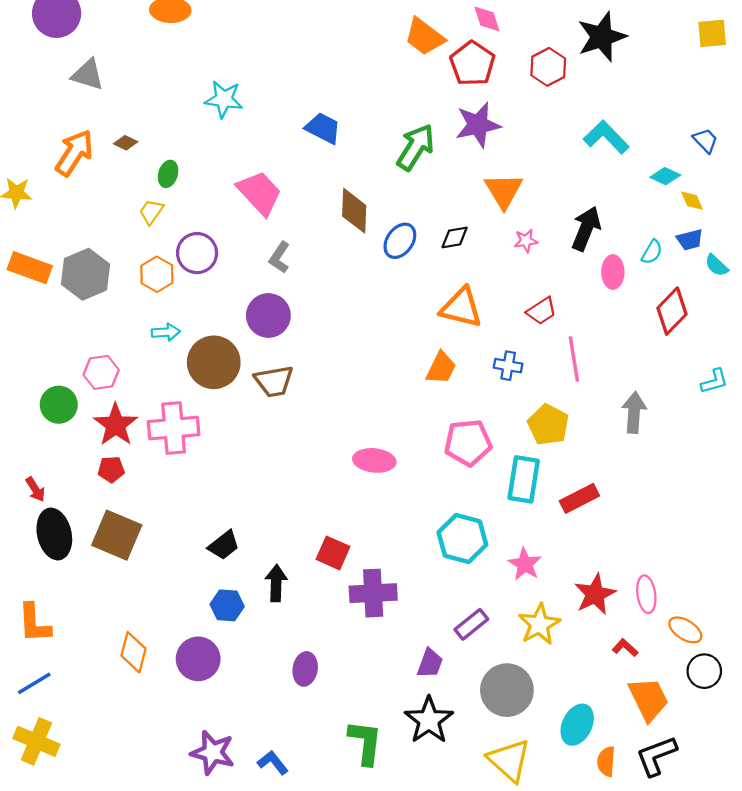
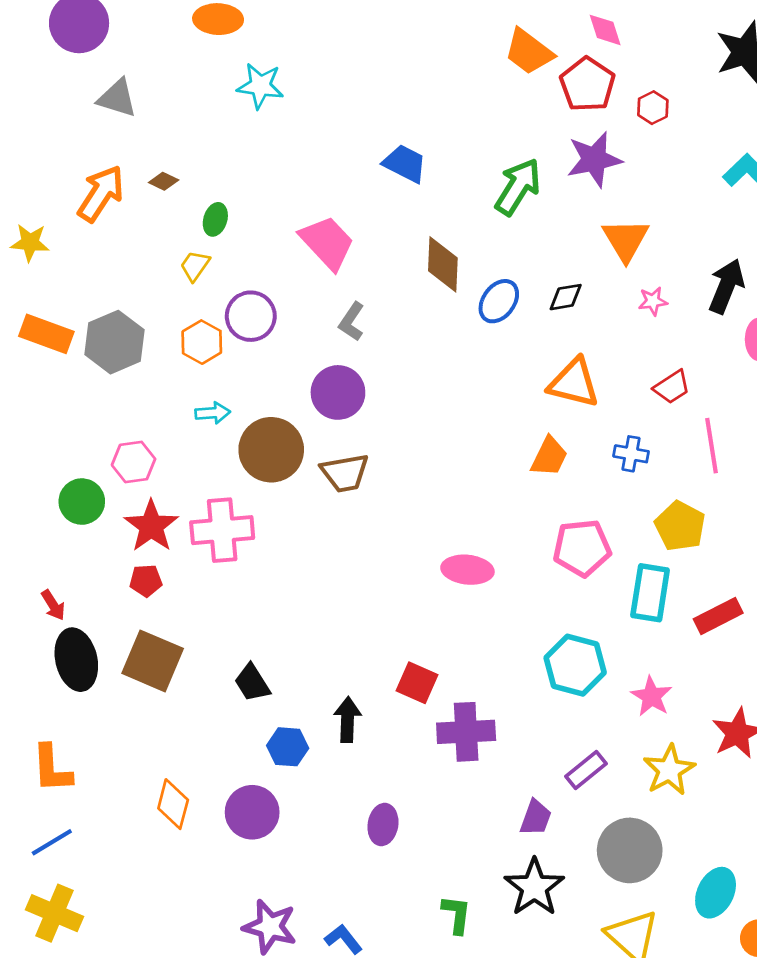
red hexagon: (548, 67) -> (653, 108), moved, size x0.7
cyan star: (224, 99) -> (260, 86), moved
black trapezoid: (224, 545) -> (252, 683), moved, turned 96
green L-shape: (365, 742) -> (457, 914), size x0.7

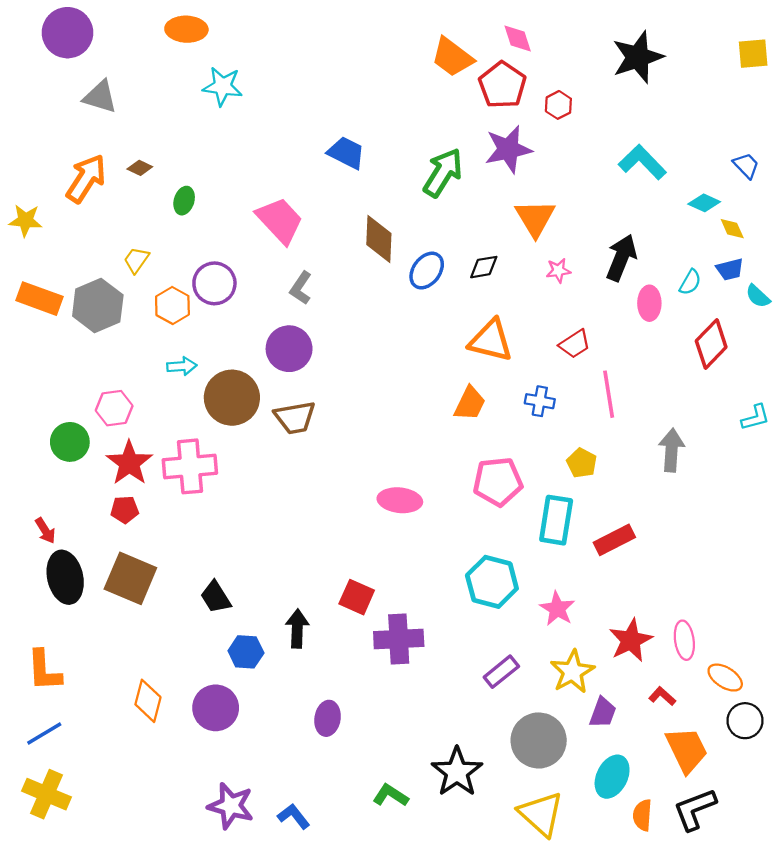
yellow trapezoid: (195, 266) -> (136, 260), moved
yellow pentagon: (680, 526) -> (582, 463), size x0.7
purple trapezoid: (536, 818) -> (603, 712), moved
green L-shape: (457, 914) -> (390, 795), turned -64

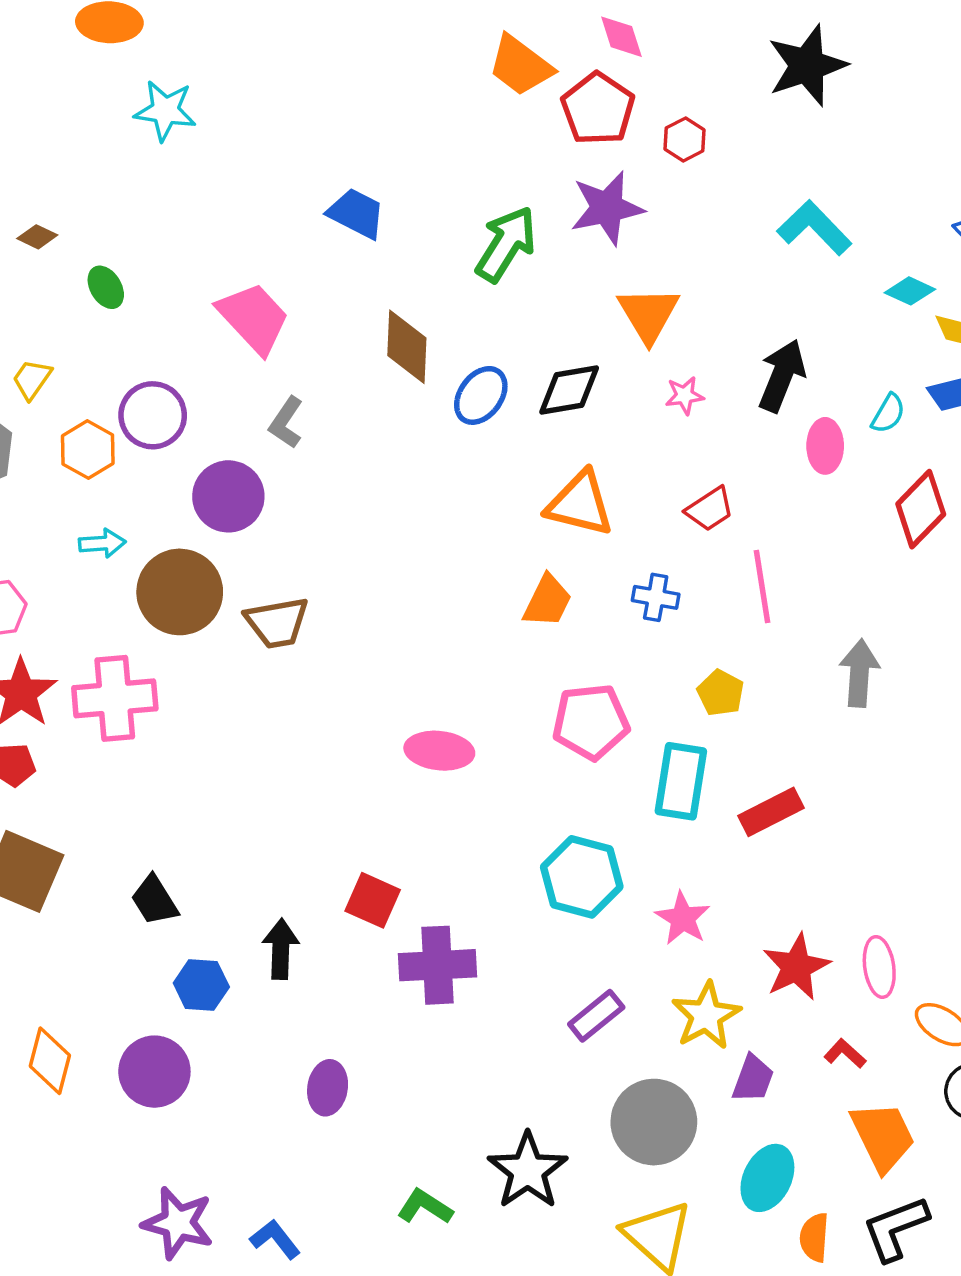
green ellipse: (184, 201) -> (106, 287), turned -48
black diamond: (484, 267) -> (569, 390), size x1.4
purple circle: (289, 349) -> (228, 496), moved

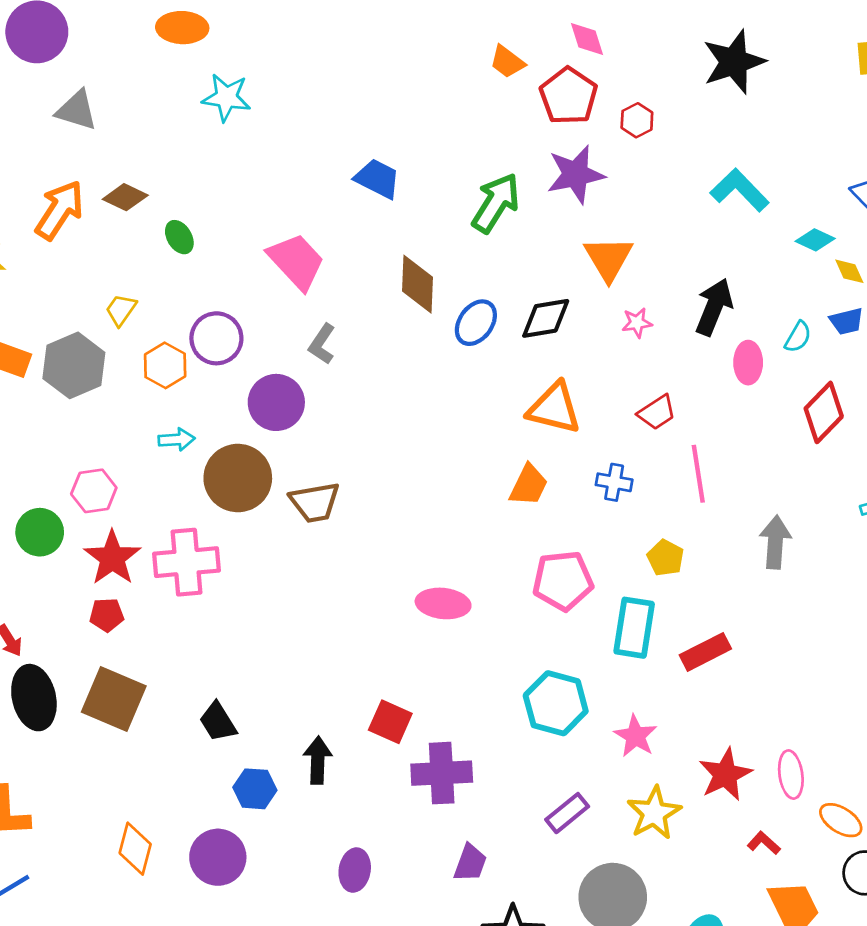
orange trapezoid: (520, 66) -> (507, 62), size x0.7
brown diamond: (37, 237) -> (125, 197), size x1.4
purple trapezoid: (753, 1079) -> (470, 863), moved

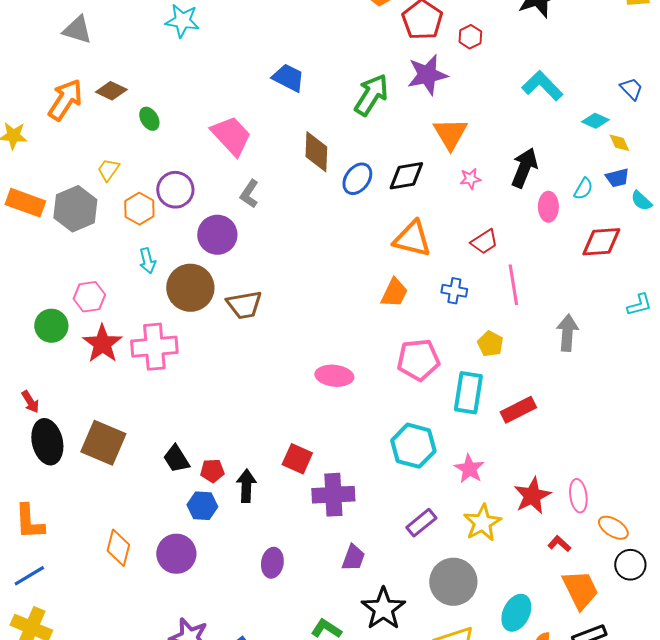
red diamond: (824, 412) -> (601, 242), turned 42
cyan arrow: (177, 440) -> (147, 261), turned 80
red pentagon: (107, 615) -> (212, 471), moved

